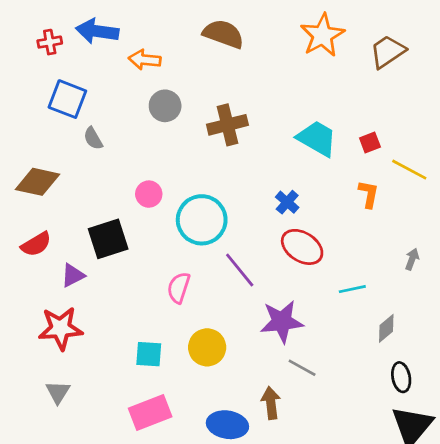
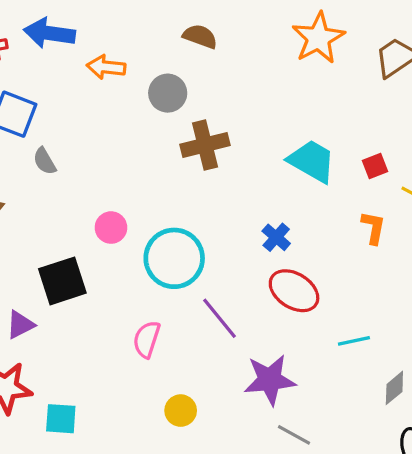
brown semicircle: (223, 34) -> (200, 36), size x0.7
gray circle: (165, 106) -> (168, 93), moved
yellow circle: (207, 347) -> (181, 411), size x0.7
cyan square: (149, 354) -> (61, 419), moved

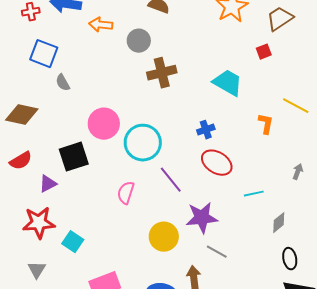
red square: (375, 166) -> (264, 52), moved
pink circle: (111, 228) -> (104, 124), size x1.6
blue cross: (276, 237) -> (206, 130), turned 30
yellow circle: (181, 411) -> (164, 237), moved, size x1.5
cyan square: (61, 419) -> (73, 242), turned 30

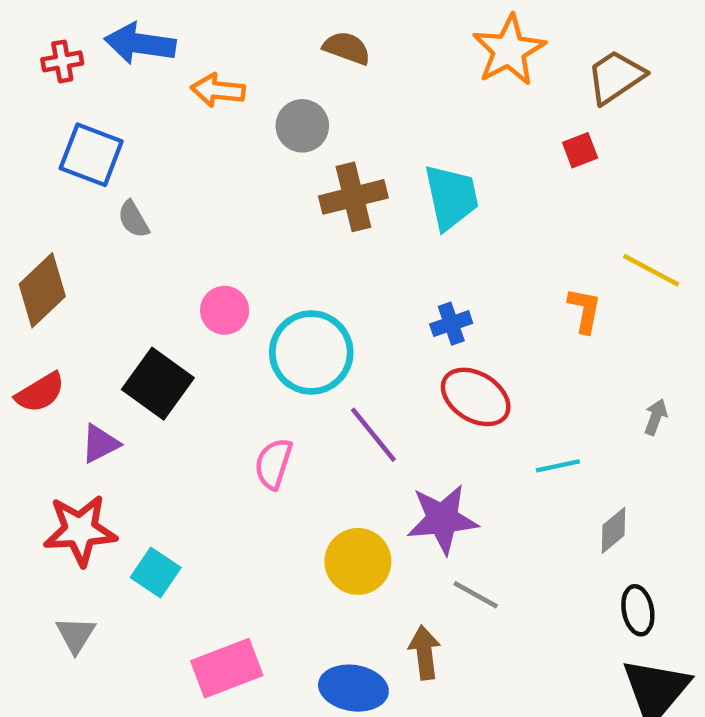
cyan trapezoid: (228, 83) -> (451, 197), moved, turned 48
brown diamond: (22, 115) -> (42, 290), turned -56
pink circle: (104, 124) -> (225, 310), size x0.7
black square: (74, 157) -> (158, 384), turned -36

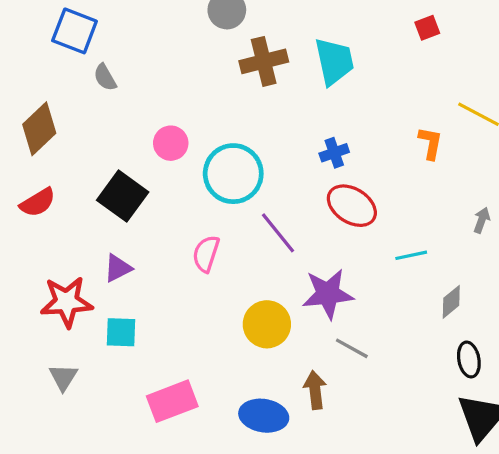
purple triangle: (100, 444) -> (118, 268), moved
cyan square: (156, 573) -> (121, 332), turned -32

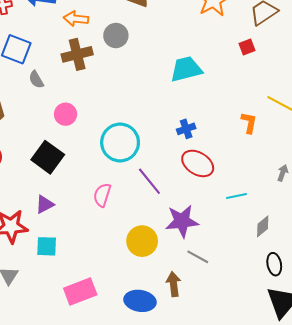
brown cross: (264, 61) -> (77, 54), moved
cyan trapezoid: (334, 61) -> (186, 69), turned -92
pink circle: (171, 143) -> (66, 114), moved

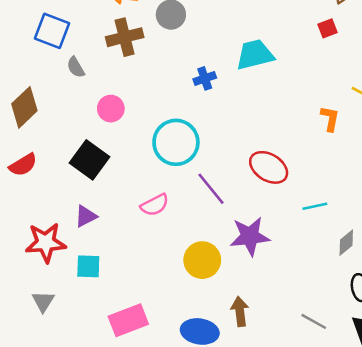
blue cross: (186, 129) -> (205, 78), moved
pink semicircle: (102, 195) -> (155, 205), turned -135
gray line: (198, 257) -> (314, 321), moved

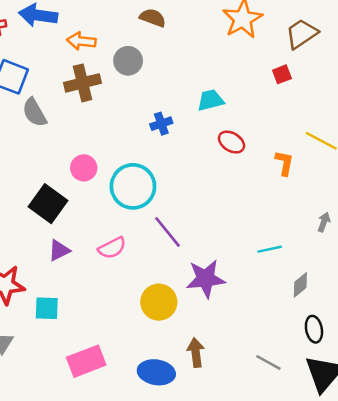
cyan trapezoid: (255, 55) -> (211, 100), size x0.7
gray semicircle: (76, 67) -> (34, 112), size x1.4
pink circle: (111, 109) -> (84, 168), moved
red ellipse: (269, 167) -> (231, 142), moved, size x0.7
purple triangle: (86, 216) -> (59, 250), moved

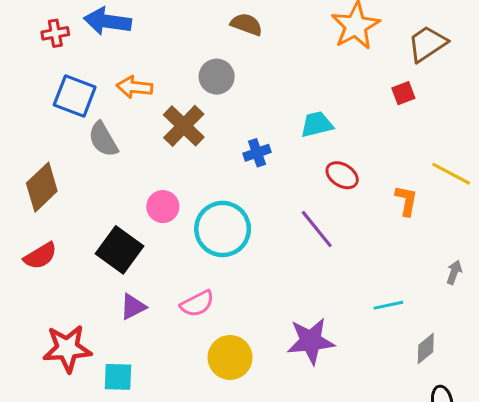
orange arrow: (81, 41) -> (134, 87), moved
brown cross: (82, 83) -> (184, 126), moved, turned -32
purple line: (167, 232) -> (317, 229), moved
yellow circle: (159, 302) -> (230, 357), moved

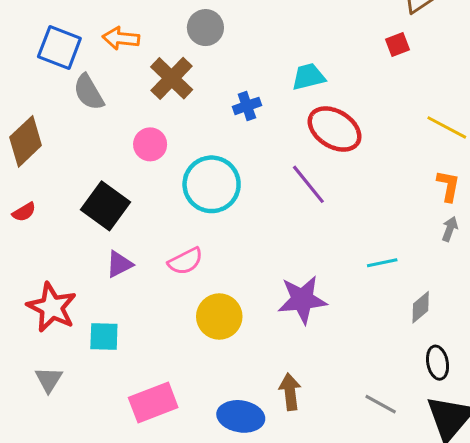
red ellipse: (342, 175) -> (335, 129), size x1.6
orange L-shape: (406, 201) -> (448, 186), moved
pink circle: (163, 207) -> (150, 144), moved
red semicircle: (40, 256) -> (24, 212), size x0.7
red star: (67, 348) -> (52, 307), turned 30

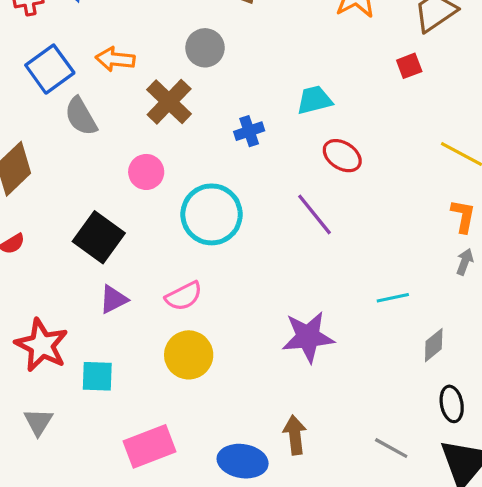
blue square: (59, 48) -> (50, 69), turned 33
red ellipse: (335, 129) -> (342, 156), size x0.7
yellow circle: (219, 317) -> (189, 355), moved

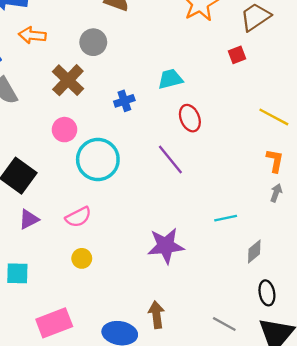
orange arrow: (115, 59) -> (32, 35), moved
red ellipse: (342, 156) -> (190, 118), turned 35
pink circle: (146, 172) -> (65, 130), moved
yellow circle: (189, 355) -> (82, 258), size x0.6

